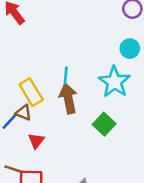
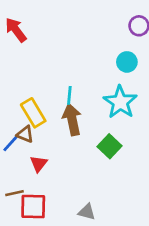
cyan circle: (130, 49) -> (127, 62), moved
brown line: (13, 169) -> (14, 193), turned -30

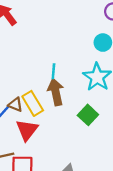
yellow rectangle: (33, 113) -> (33, 103), moved
red triangle: (39, 164) -> (27, 130), size x1.5

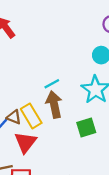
cyan line: (53, 71) -> (52, 84), turned 56
green square: (88, 115) -> (86, 127), turned 30

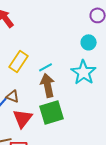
yellow rectangle: (31, 116) -> (19, 61), moved, turned 65
green square: (86, 127) -> (52, 112), moved, size x1.4

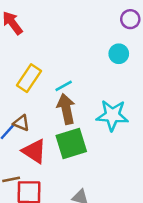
cyan star: (84, 72) -> (112, 115), moved, turned -30
red triangle: (23, 118) -> (34, 151), turned -35

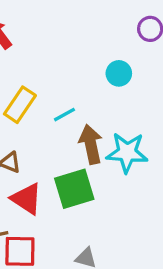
cyan circle: (119, 54) -> (119, 73), moved
brown arrow: (66, 109) -> (91, 144), moved

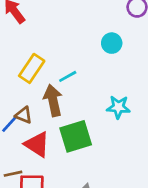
brown arrow: (91, 144) -> (53, 100), moved
cyan star: (127, 152) -> (118, 107), size x0.7

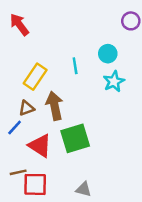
cyan line: (68, 76) -> (75, 66), moved, turned -70
cyan star: (118, 107) -> (114, 81), moved, turned -30
brown triangle: (24, 115) -> (27, 108), moved, turned -42

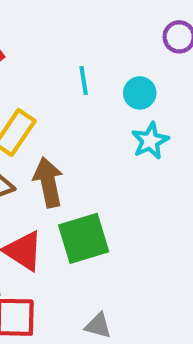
cyan line: (75, 66) -> (84, 81), moved

